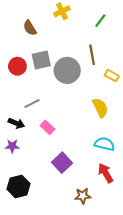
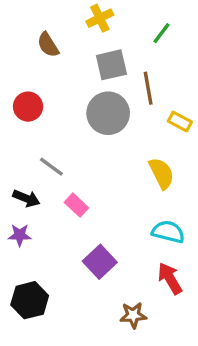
gray square: (41, 60) -> (111, 65), moved
gray line: (32, 104) -> (51, 167), turned 63

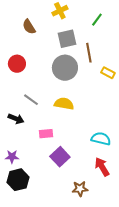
yellow semicircle: (162, 173) -> (64, 104), moved, turned -54
pink rectangle: (76, 205) -> (46, 134), moved, turned -48
purple star: (20, 235) -> (12, 157), moved

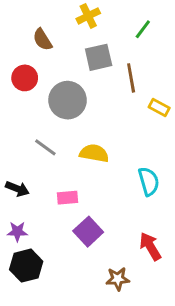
red circle: (17, 64) -> (25, 78), moved
gray circle: (65, 68) -> (68, 100), moved
black arrow: (16, 119) -> (17, 189), moved
cyan semicircle: (101, 139) -> (149, 181), moved, turned 60

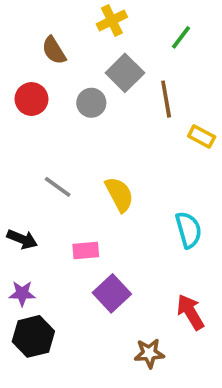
gray square: (99, 57) -> (125, 73), turned -32
gray circle: (68, 100) -> (91, 103), moved, size x0.6
yellow semicircle: (94, 153) -> (119, 194), turned 52

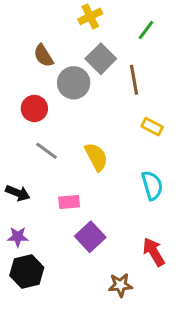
brown semicircle: (54, 50) -> (43, 56), moved
red circle: (31, 99) -> (34, 108), moved
gray circle: (91, 103) -> (74, 83), size x1.4
yellow rectangle: (202, 136) -> (152, 127), moved

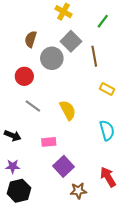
yellow cross: (90, 16) -> (63, 12), turned -35
brown semicircle: (43, 56) -> (31, 39), turned 49
brown star: (120, 285) -> (78, 191), moved

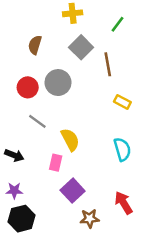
yellow cross: (63, 12) -> (73, 13), turned -35
gray circle: (52, 58) -> (58, 83), moved
yellow semicircle: (68, 110) -> (70, 140), moved
pink rectangle: (49, 142) -> (56, 163), turned -72

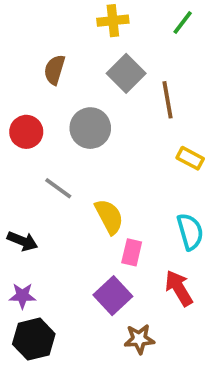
green line: (117, 24) -> (183, 23), moved
red circle: (28, 87) -> (26, 132), moved
pink rectangle: (56, 163) -> (132, 252), moved
red arrow: (124, 203) -> (179, 288), moved

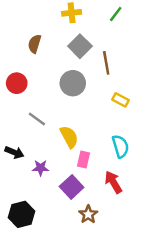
gray circle: (90, 128) -> (73, 83), moved
purple star: (22, 296) -> (41, 168), moved
brown star: (139, 339) -> (88, 214), turned -30

